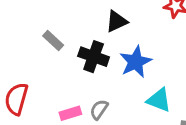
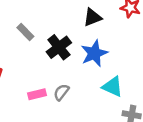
black triangle: (116, 21) -> (93, 17), moved
black cross: (94, 57) -> (59, 47), turned 30

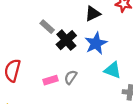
gray rectangle: (25, 32) -> (47, 27), moved

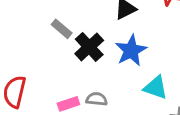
gray semicircle: (71, 77) -> (97, 99), turned 64

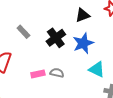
gray rectangle: (62, 29) -> (23, 32), moved

